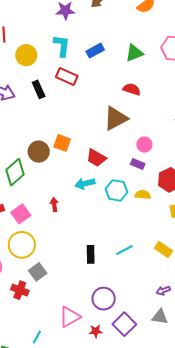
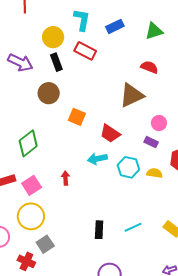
yellow circle: (26, 55) -> (53, 37), moved
brown circle: (39, 152) -> (49, 93), moved

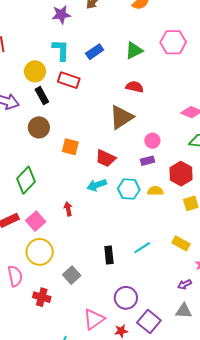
purple rectangle: (151, 142) -> (147, 161), turned -32
gray square: (45, 244) -> (72, 275), moved

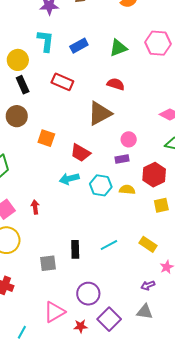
red rectangle: (69, 80) -> (62, 82), moved
red arrow: (68, 209) -> (35, 207), moved
gray square: (72, 275) -> (48, 263), moved, turned 30

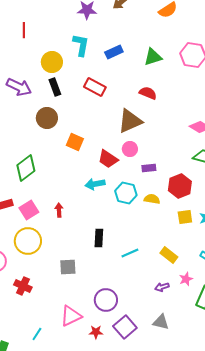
pink circle: (129, 139) -> (130, 149), moved
black rectangle: (75, 249) -> (99, 238), moved
purple arrow: (148, 285) -> (162, 287), moved

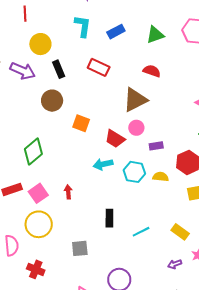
yellow circle: (52, 62) -> (40, 44), moved

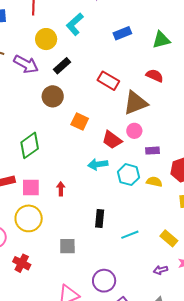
cyan L-shape: (83, 26) -> (75, 24), moved, turned -145
red rectangle: (99, 67) -> (108, 81), moved
black rectangle: (59, 69) -> (62, 66), turned 66
pink square: (38, 193) -> (31, 188), turned 30

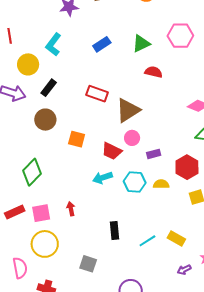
red semicircle: (155, 76) -> (154, 72), moved
yellow rectangle: (169, 238) -> (176, 238), moved
gray square: (67, 246) -> (88, 264), turned 30

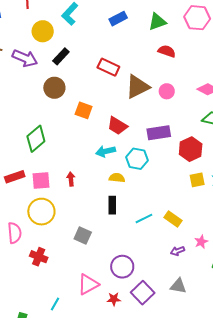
pink circle: (132, 138) -> (167, 91), moved
purple rectangle: (154, 154) -> (159, 133), size x1.6
yellow semicircle: (161, 184) -> (117, 178), moved

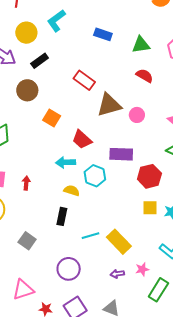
blue rectangle: (118, 19) -> (103, 34), turned 36
yellow rectangle: (173, 219) -> (119, 242), size x1.4
purple circle: (122, 267) -> (69, 269), moved

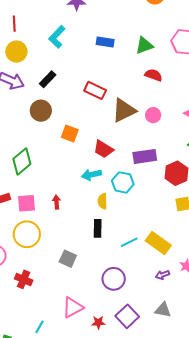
yellow circle: (26, 33) -> (16, 52), moved
yellow semicircle: (72, 191) -> (103, 201), turned -98

